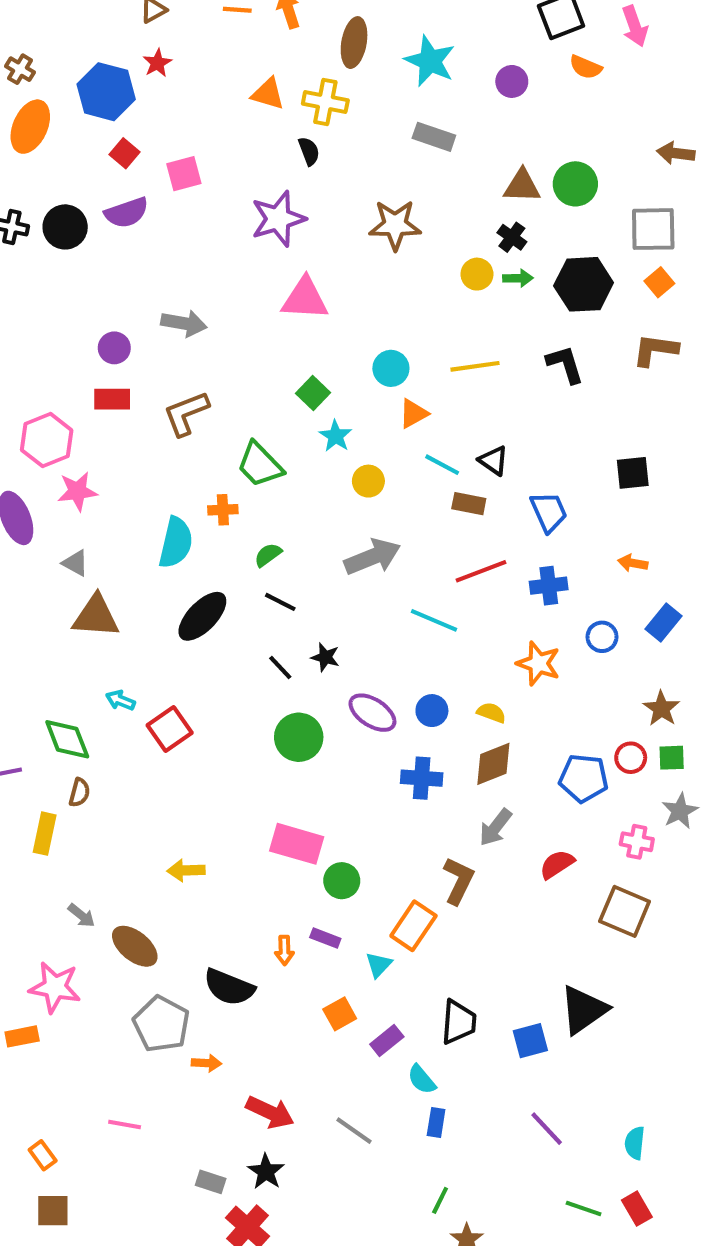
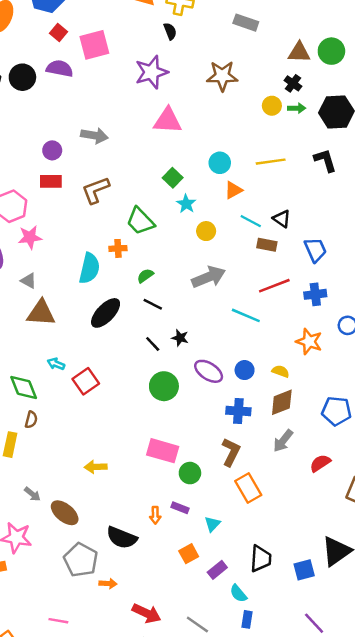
pink square: (184, 174) -> (94, 45), size x1.4
purple semicircle: (127, 213) -> (60, 68), turned -150
brown L-shape: (459, 881) -> (231, 452), moved
orange rectangle: (413, 926) -> (248, 488), moved, turned -64

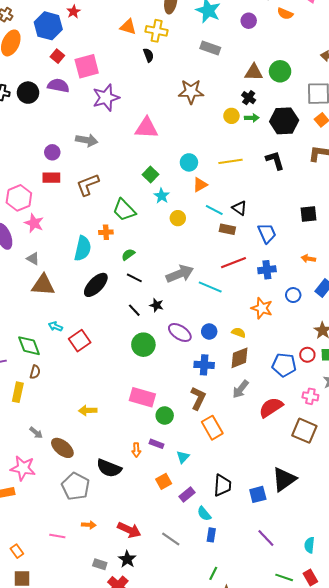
purple star: (151, 72) -> (106, 98), moved
pink star: (30, 237) -> (34, 223), turned 30
gray arrow: (209, 277) -> (180, 274), moved
red semicircle: (320, 463) -> (271, 407), size x1.4
orange arrow: (108, 584) -> (89, 525), moved

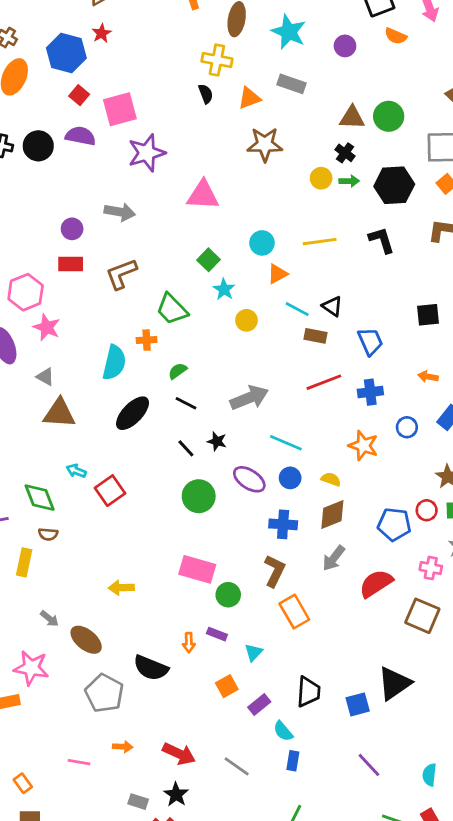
orange triangle: (128, 27) -> (249, 98), moved, turned -36
cyan line: (210, 287) -> (286, 443), moved
brown semicircle: (35, 372) -> (48, 534), turned 80

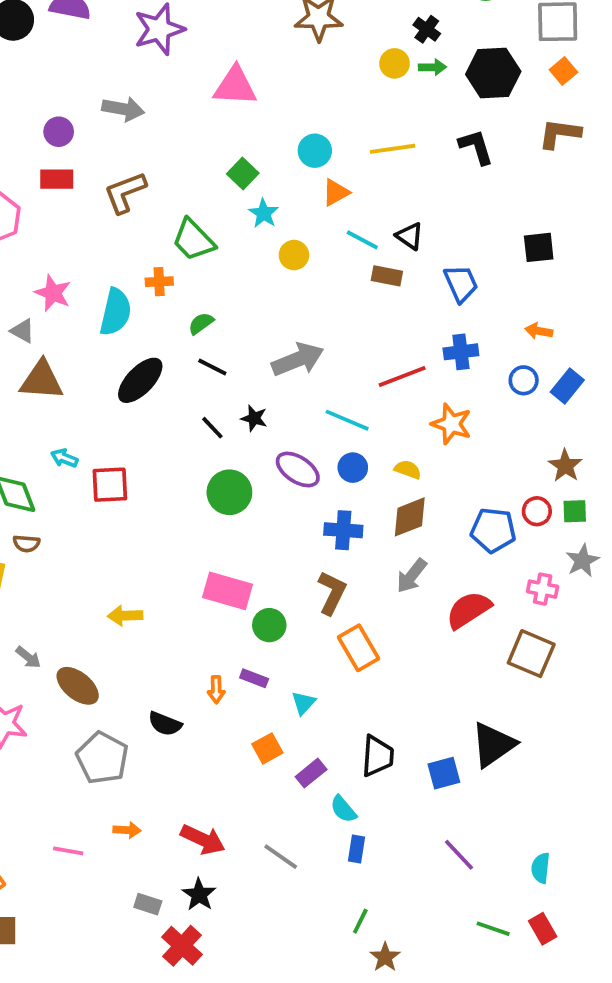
pink star: (47, 327) -> (53, 293), moved
red line: (324, 382) -> (402, 377), moved
blue circle: (407, 427) -> (524, 380), moved
red square: (110, 491) -> (110, 485), turned 32
black semicircle: (151, 668) -> (165, 724), size x0.7

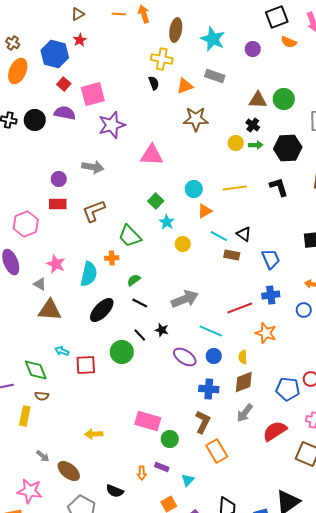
yellow semicircle: (408, 469) -> (243, 357), turned -112
green circle: (229, 492) -> (122, 352), moved

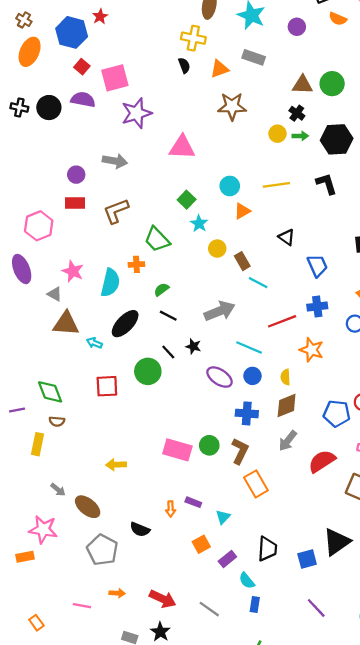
cyan line: (219, 236) -> (258, 283), moved
brown rectangle: (232, 255) -> (242, 261), moved, turned 49
cyan arrow: (62, 351) -> (94, 343), moved
green circle: (170, 439) -> (209, 445), moved

